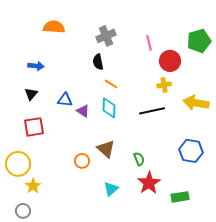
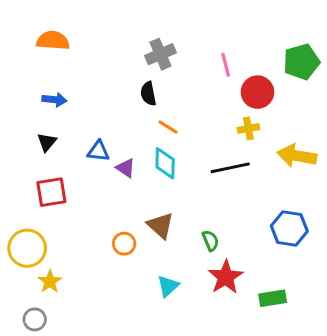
orange semicircle: (54, 27) -> (53, 41), moved

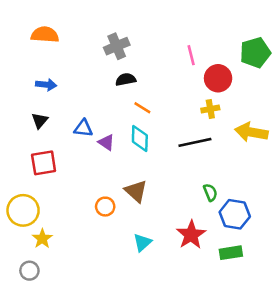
gray cross: (160, 54) -> (117, 46), moved
black semicircle: (148, 94) -> (126, 80), turned 90
blue hexagon: (289, 228) -> (235, 214), moved
green semicircle: (210, 241) -> (210, 192), moved

